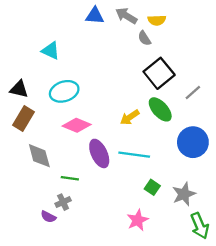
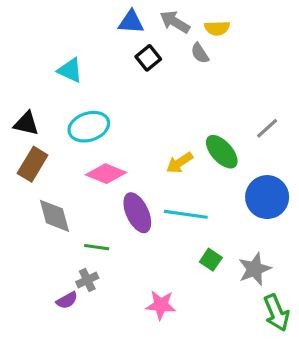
black square: (159, 73) -> (148, 58), moved, size x0.6
purple semicircle: (48, 217) -> (67, 300), turned -56
pink star: (138, 220) -> (161, 305), moved, turned 30

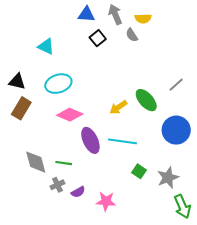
gray arrow: (175, 22) -> (115, 14), turned 36
gray diamond: (54, 216) -> (36, 162), moved
purple semicircle: (67, 300) -> (78, 192), moved

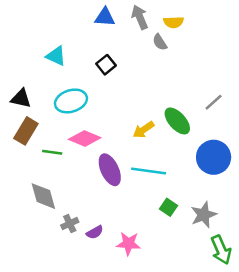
black square: (98, 38) -> (106, 65), moved
green line: (64, 163) -> (52, 152), moved

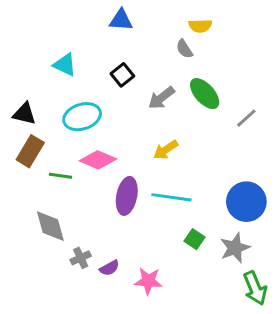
gray arrow: (140, 17) -> (161, 98), moved, turned -105
green ellipse: (177, 121) -> (205, 94), moved
blue circle: (214, 157) -> (246, 202), moved
purple ellipse: (110, 170) -> (127, 196), turned 36

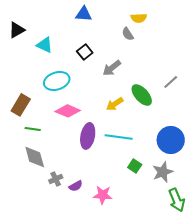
green ellipse: (205, 94) -> (142, 95), moved
black triangle: (24, 114) -> (17, 30), moved, turned -42
green line: (60, 176) -> (33, 129), moved

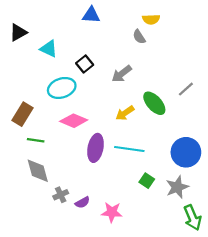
black square: (85, 52) -> (85, 64), moved

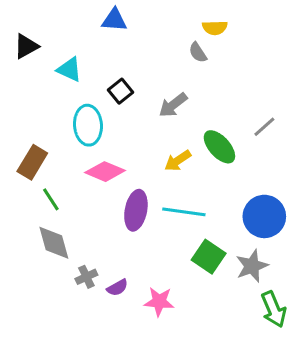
blue triangle: (91, 15) -> (114, 20), moved
cyan ellipse: (62, 88) -> (88, 125), turned -76
green line: (36, 140) -> (51, 199), turned 49
green square: (147, 181) -> (209, 257), size x1.5

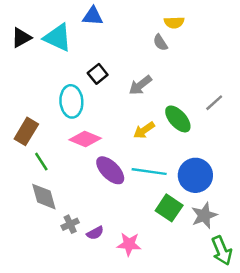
cyan triangle: (69, 69) -> (58, 38), moved, size x1.4
purple ellipse: (136, 210) -> (110, 170), turned -56
blue circle: (264, 216) -> (195, 175), moved

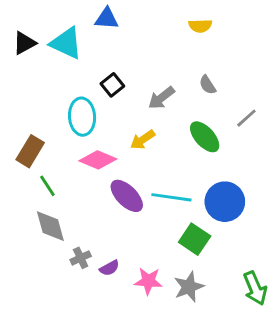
gray semicircle: (160, 43) -> (208, 85), moved
yellow arrow: (144, 130) -> (143, 140), moved
gray star: (204, 215) -> (189, 287), moved

